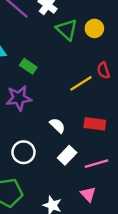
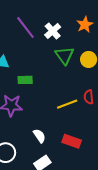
green rectangle: (28, 66) -> (25, 80), turned -48

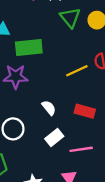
green rectangle: (25, 80) -> (29, 48), size x1.6

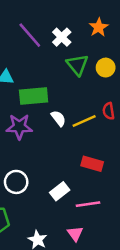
white semicircle: (49, 108) -> (58, 118), moved

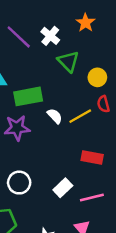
yellow circle: (106, 68) -> (97, 77), moved

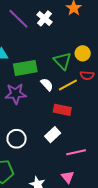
green triangle: (68, 61) -> (62, 61), moved
red semicircle: (103, 104) -> (87, 75), turned -72
red rectangle: (92, 157) -> (62, 110), moved
white rectangle: (63, 188) -> (53, 135), moved

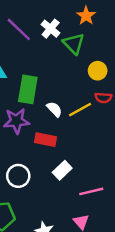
green triangle: (62, 61) -> (74, 44), moved
green rectangle: (25, 68) -> (28, 89), turned -70
red rectangle: (62, 110) -> (46, 140), moved

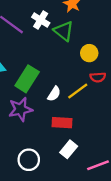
green rectangle: (28, 89) -> (27, 79), turned 30
white semicircle: (54, 109) -> (54, 94), turned 84
red rectangle: (46, 140) -> (62, 123), moved

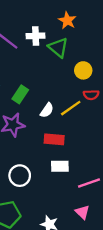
white cross: (41, 20) -> (36, 36), turned -36
green rectangle: (27, 79) -> (20, 94), size x0.7
white rectangle: (69, 149) -> (60, 166), turned 48

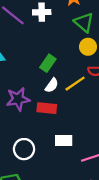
green triangle: (58, 48) -> (84, 22), moved
green rectangle: (20, 94) -> (48, 63), moved
red rectangle: (54, 139) -> (47, 108), moved

